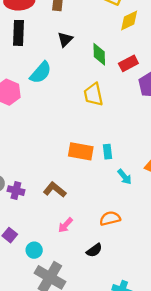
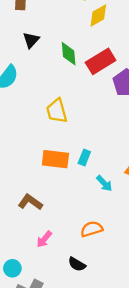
red rectangle: (128, 63) -> (101, 61), size x1.4
yellow trapezoid: (93, 95) -> (57, 111), moved
cyan rectangle: (108, 152) -> (84, 158), turned 32
black semicircle: (94, 250) -> (77, 264), turned 70

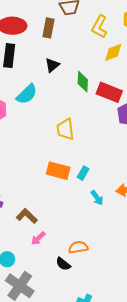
red rectangle: (101, 61) -> (109, 92), turned 45
brown L-shape: (30, 202) -> (27, 216), moved
orange semicircle: (92, 229) -> (78, 247), moved

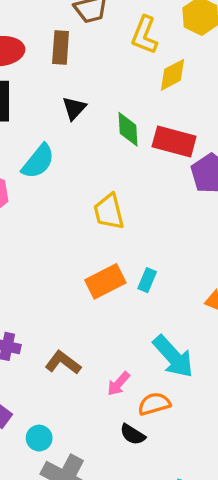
orange rectangle: (58, 171) -> (105, 281), turned -35
cyan arrow: (97, 198) -> (173, 357), moved, size x1.8
pink arrow: (38, 238) -> (119, 384), moved

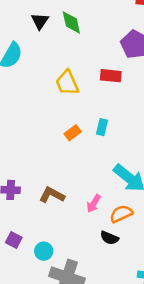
black triangle: (74, 108) -> (40, 21), moved
red rectangle: (174, 142) -> (111, 76), moved, size x0.7
orange rectangle: (105, 281) -> (73, 133), size x0.6

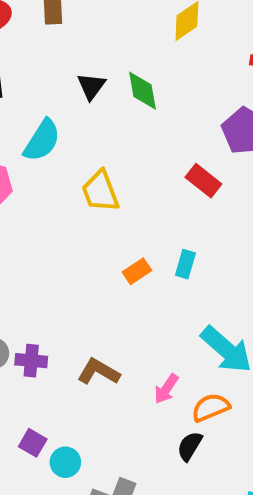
red rectangle: (111, 76) -> (203, 181), turned 30
yellow trapezoid: (67, 83) -> (100, 191), moved
black semicircle: (109, 238) -> (190, 446), turned 96
cyan circle: (44, 251) -> (65, 462), moved

